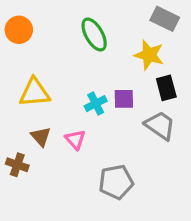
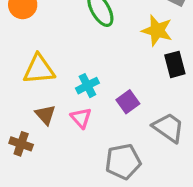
purple square: (124, 99) -> (128, 102), moved, turned -35
cyan cross: (96, 104) -> (87, 86), moved
gray trapezoid: (160, 125) -> (168, 128), moved

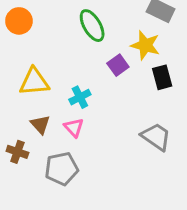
purple square: (128, 102) -> (118, 65), moved
gray pentagon: (123, 162) -> (62, 169), moved

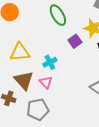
brown triangle: (40, 125) -> (24, 80), size x1.5

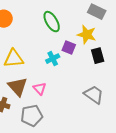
purple square: (75, 41) -> (69, 48), turned -32
cyan cross: (50, 62) -> (53, 59), moved

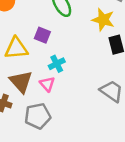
purple square: (69, 48) -> (42, 35), moved
cyan cross: (53, 59) -> (57, 64), moved

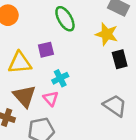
purple square: (42, 35) -> (46, 50), turned -35

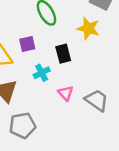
black rectangle: (120, 59) -> (63, 54), moved
pink triangle: (51, 98) -> (66, 93), moved

